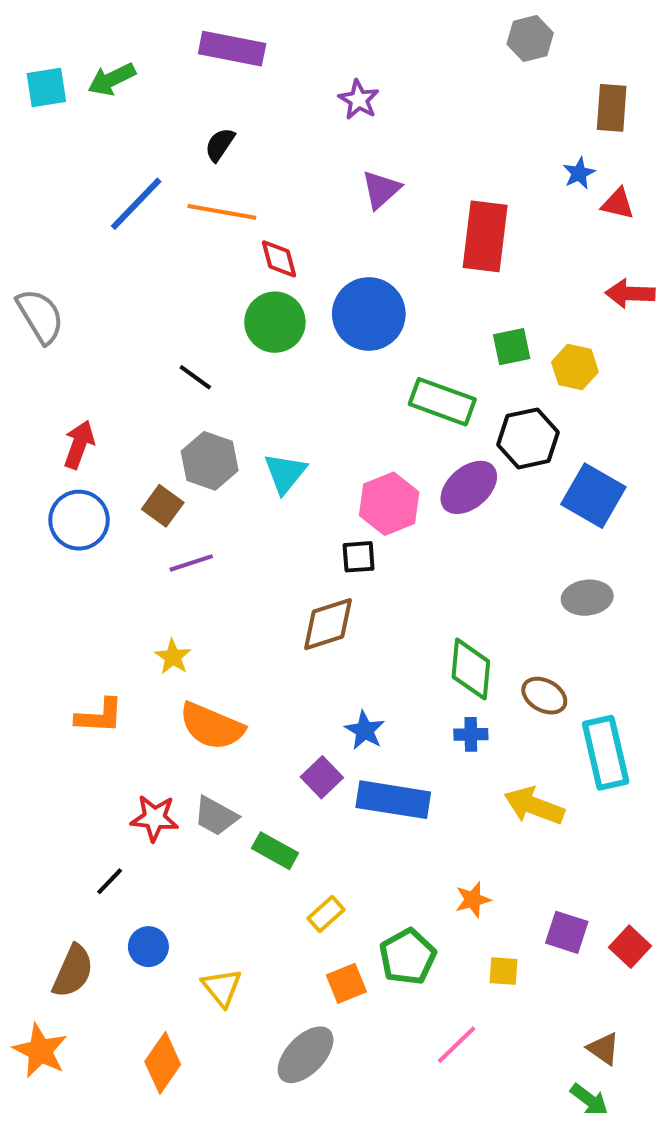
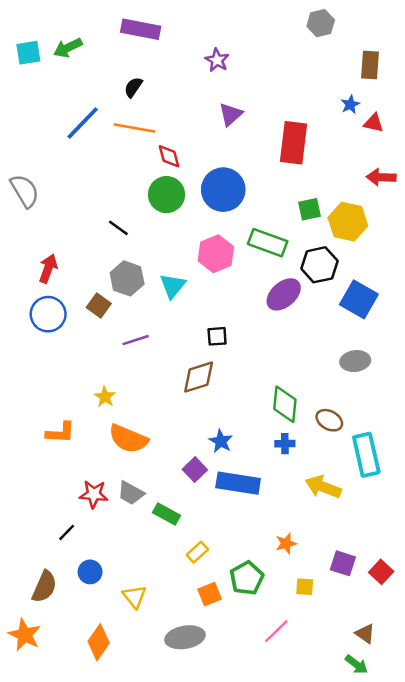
yellow hexagon: (575, 367) -> (348, 222), size x1.4
pink hexagon: (389, 504) -> (216, 254), moved
purple line: (191, 563) -> (136, 340), moved
gray ellipse: (306, 1055) -> (185, 637), turned 36

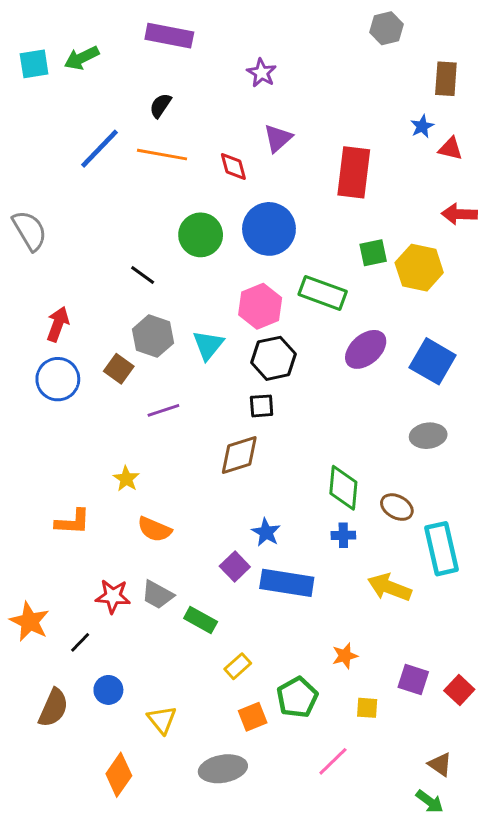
red diamond: (169, 156) -> (233, 166), moved
black hexagon: (319, 265) -> (273, 358), moved
purple ellipse: (284, 294) -> (366, 349), moved
orange semicircle: (128, 439) -> (154, 529), size x0.7
orange star: (25, 635) -> (30, 622), moved

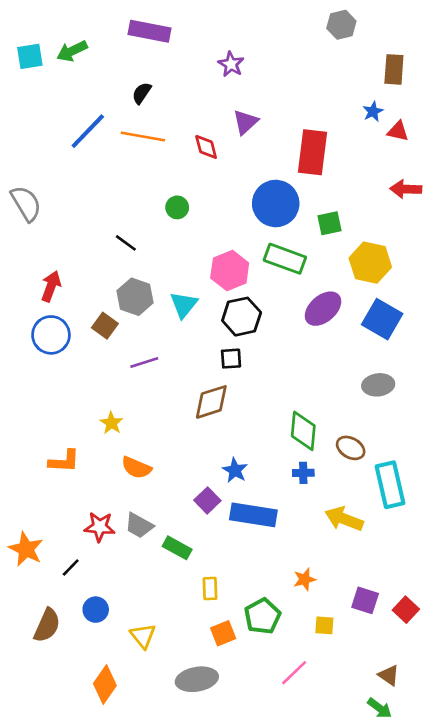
blue circle: (269, 229) -> (276, 203), moved
green circle: (201, 235) -> (177, 207), size x0.6
yellow hexagon: (419, 268) -> (370, 263), moved
yellow rectangle: (238, 666) -> (210, 589), turned -50

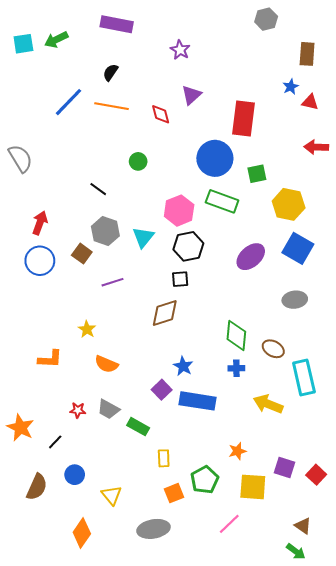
purple ellipse: (323, 309) -> (251, 257), moved
red star: (100, 527) -> (78, 410), size x0.7
yellow square: (324, 625) -> (253, 487), size x1.8

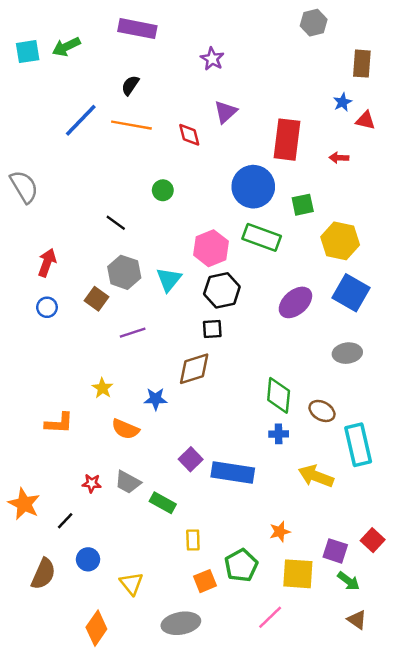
red arrow: (316, 147) -> (339, 158), moved, size x0.7
blue circle: (40, 261) -> (47, 307), size x0.6
blue star: (183, 366) -> (156, 399), moved, turned -30
red square: (316, 475) -> (373, 540), moved
green arrow: (296, 551) -> (349, 581), moved

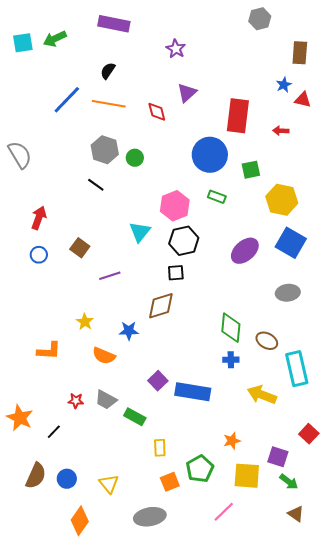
green rectangle: (262, 237) -> (217, 197), size x0.6
gray hexagon: (124, 272) -> (105, 150), moved
red square: (373, 540) -> (309, 434), moved
blue circle: (88, 559) -> (67, 479), moved

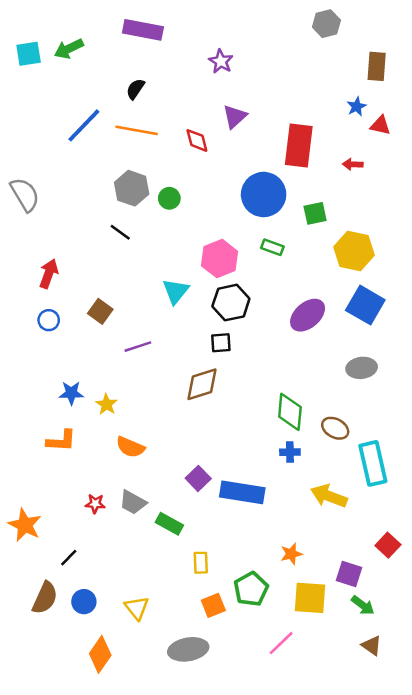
blue star: (129, 331) -> (71, 393), moved
black line: (54, 432) -> (69, 558), moved

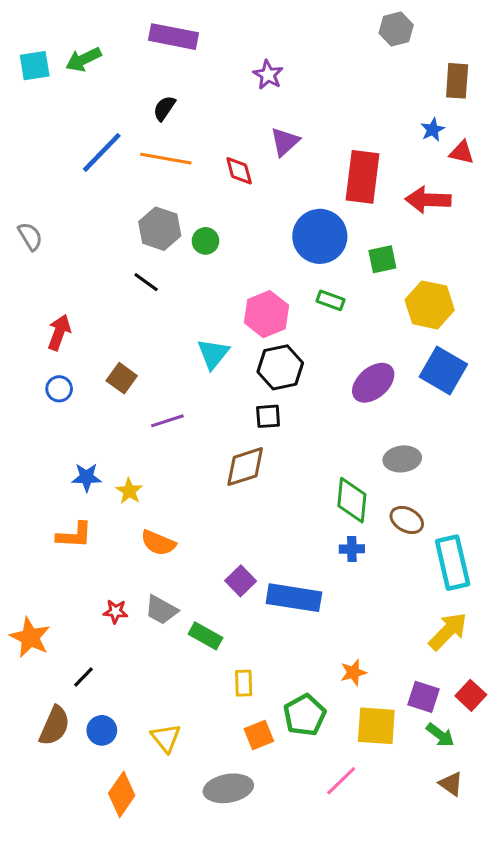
red arrow: (353, 164) -> (428, 200), size x1.8
gray semicircle: (25, 195) -> (30, 236), size x0.7
gray ellipse: (362, 368) -> (402, 459), moved
yellow arrow: (329, 496) -> (448, 631), moved, turned 114
red square: (388, 545) -> (471, 695), moved

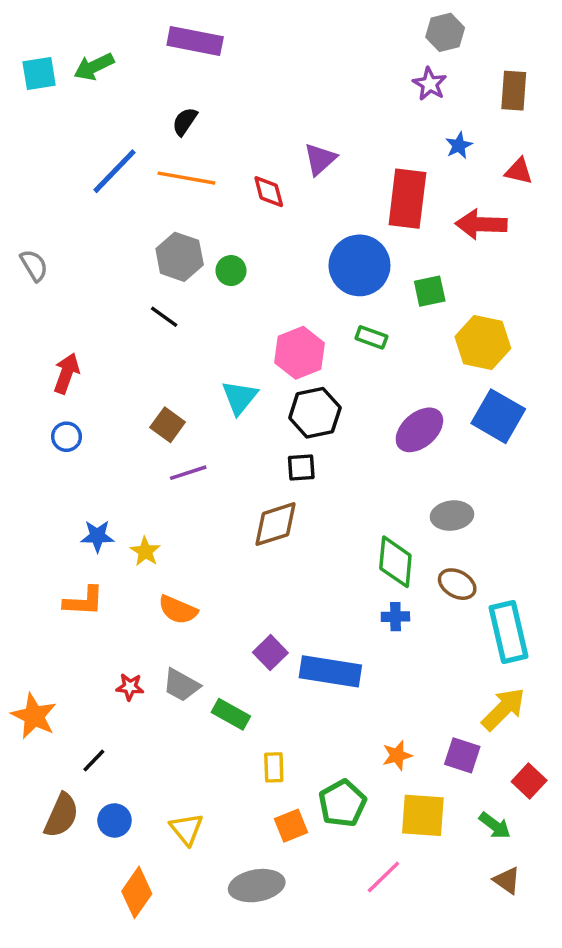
purple star: (268, 75) -> (430, 84), moved
blue star: (433, 130) -> (459, 145), moved
brown square: (122, 378) -> (168, 425), moved
purple square: (424, 697) -> (462, 755), moved

